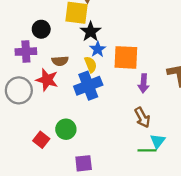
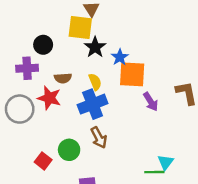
blue star: (98, 49) -> (120, 57), moved
purple arrow: (144, 83) -> (151, 102), turned -36
brown arrow: (142, 117) -> (99, 137), moved

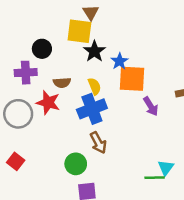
green circle: (69, 150) -> (76, 164), moved
red square: (43, 161) -> (16, 161), moved

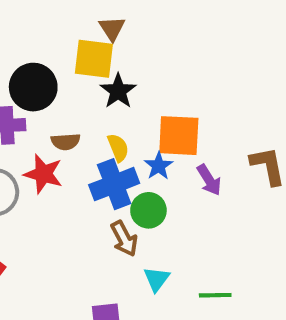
black circle: (42, 49) -> (33, 87), size x1.5
blue star: (119, 61) -> (159, 166), moved
green circle: (76, 164) -> (148, 210), moved
cyan triangle: (166, 168) -> (157, 279), moved

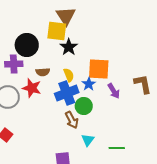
brown triangle: (112, 28) -> (66, 16), size x1.5

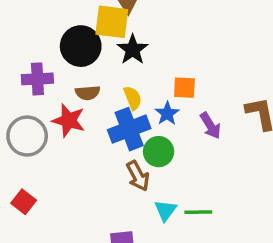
black circle: (27, 45) -> (81, 46), moved
orange square: (99, 69) -> (184, 88), size x0.6
green line: (117, 148) -> (198, 212), moved

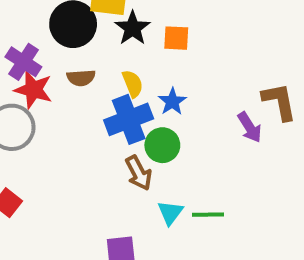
purple cross: (37, 79) -> (23, 62), turned 36
orange square: (184, 88) -> (176, 38), moved
red star: (69, 120) -> (33, 90), moved
purple arrow: (210, 126) -> (250, 127), moved

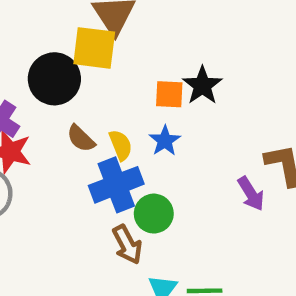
black star: (133, 28) -> (202, 85), moved
brown semicircle: (81, 78) -> (81, 138), moved, turned 48
blue star: (172, 102) -> (165, 141), moved

